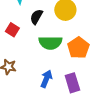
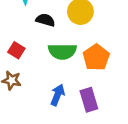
black semicircle: (36, 17) -> (45, 20), turned 77
red square: (12, 30) -> (16, 50), moved

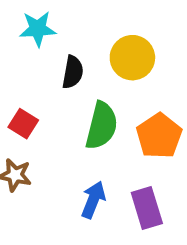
black semicircle: (45, 20) -> (73, 72), turned 84
green semicircle: (62, 51) -> (102, 126), turned -76

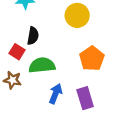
black semicircle: (73, 72) -> (33, 36), moved
green semicircle: (102, 126) -> (42, 65), moved, turned -110

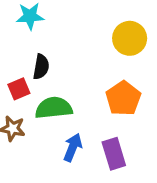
yellow circle: (77, 15) -> (130, 38), moved
red square: (17, 52) -> (19, 89), turned 35

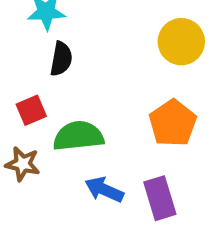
black semicircle: (41, 67) -> (61, 59), moved
blue arrow: (73, 147) -> (104, 190), turned -88

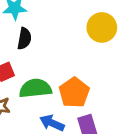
orange pentagon: (173, 123) -> (74, 93), moved

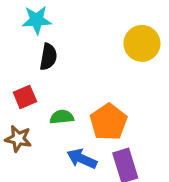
green semicircle: (35, 88) -> (62, 117), size x0.6

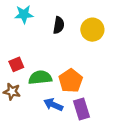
black semicircle: (48, 57) -> (59, 25), moved
green semicircle: (62, 117) -> (40, 77), size x1.5

